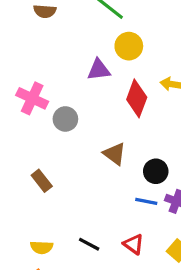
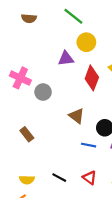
blue line: (146, 201) -> (89, 145), moved

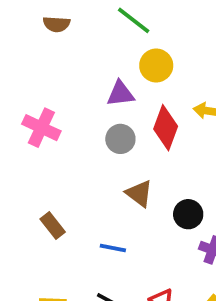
gray circle: (43, 92) -> (120, 139), moved
blue line: (89, 145) -> (113, 248), moved

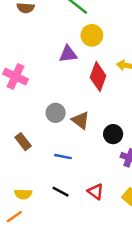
gray circle: (120, 139) -> (56, 113), moved

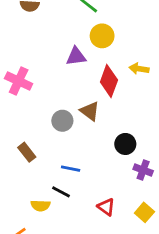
brown triangle: (81, 120) -> (90, 111), moved
black line: (61, 192) -> (61, 192), moved
yellow semicircle: (23, 194) -> (40, 206), moved

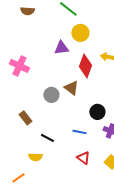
blue line: (71, 169) -> (79, 132), moved
black line: (61, 192) -> (47, 138), moved

